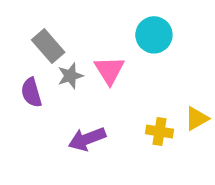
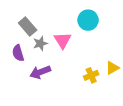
yellow cross: (160, 132) -> (91, 75), turned -32
purple arrow: (87, 139) -> (40, 72), moved

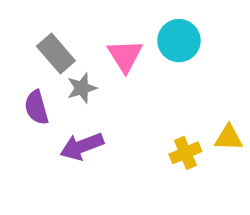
pink triangle: (63, 40) -> (125, 56), moved
yellow triangle: (112, 68) -> (229, 138), turned 32

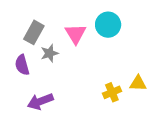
gray rectangle: (56, 54) -> (34, 32), turned 70
purple arrow: (82, 146) -> (40, 101), moved

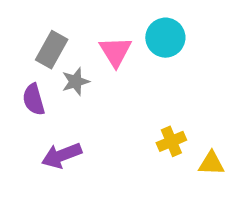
yellow triangle: (138, 83) -> (211, 163), moved

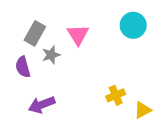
cyan circle: (165, 38) -> (133, 25), moved
yellow triangle: (211, 163) -> (143, 110), turned -30

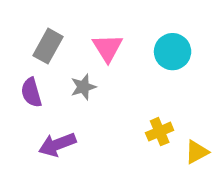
cyan circle: (133, 25) -> (173, 52), moved
gray star: (51, 55) -> (83, 87), moved

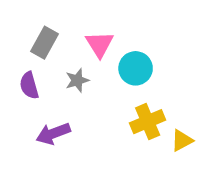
cyan circle: (173, 52) -> (136, 68), moved
yellow cross: (160, 132) -> (148, 122), size x1.4

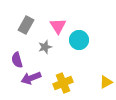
purple semicircle: (29, 86) -> (17, 60), moved
yellow cross: (148, 122) -> (63, 83), moved

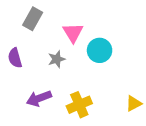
gray rectangle: (26, 25) -> (33, 19), moved
purple semicircle: (17, 60) -> (15, 58), moved

